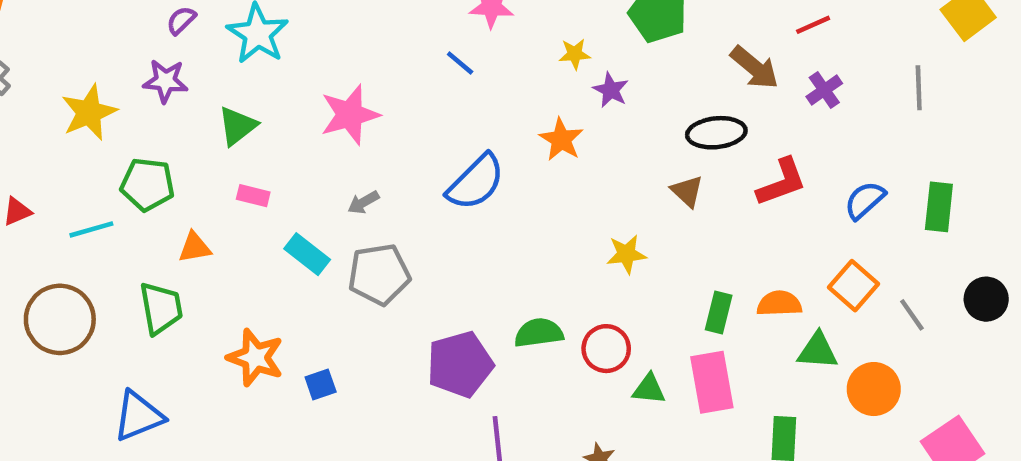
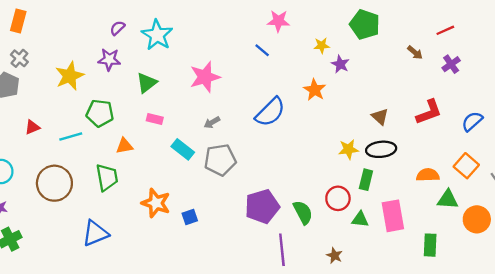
brown arrow: (755, 68) -> (415, 53), size x0.6
black ellipse: (716, 133) -> (381, 149), moved
green rectangle: (719, 313) -> (366, 180), moved
green semicircle: (539, 333) -> (303, 212), moved, turned 70

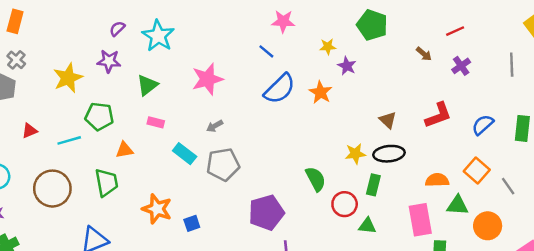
blue semicircle: (270, 112) -> (280, 89), moved
green semicircle: (303, 212) -> (316, 179), moved
pink rectangle: (393, 216) -> (420, 220), moved

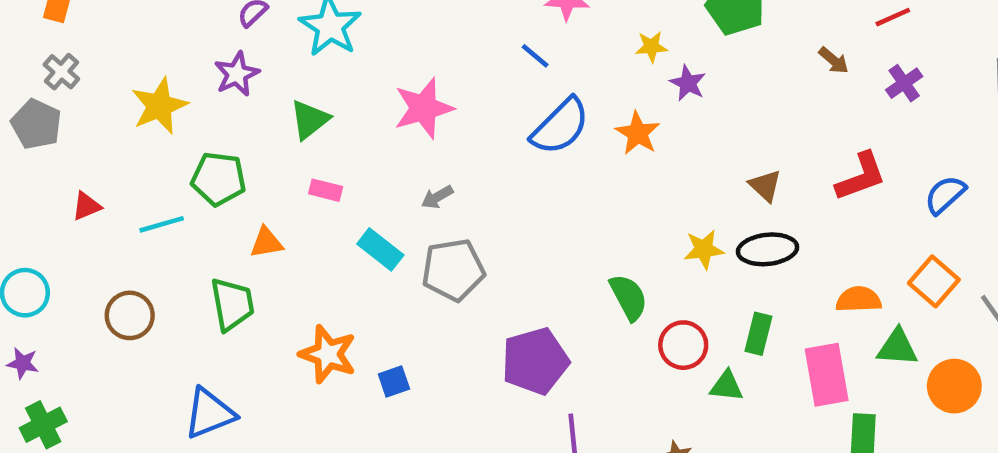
purple star: (109, 61) -> (237, 74), turned -30
green rectangle: (373, 185) -> (758, 334), moved
brown circle: (52, 189) -> (130, 315), size x0.7

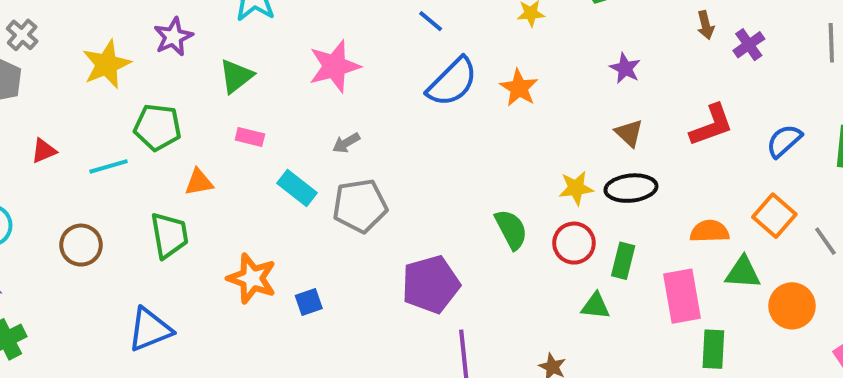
brown arrow: (834, 60) -> (706, 25), moved, turned 36
purple star: (688, 83) -> (625, 68), moved
red circle: (683, 345) -> (574, 243), moved

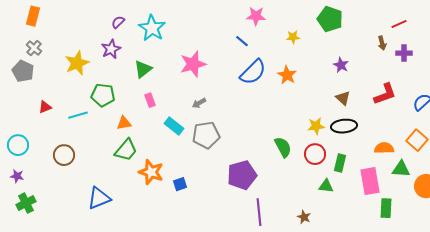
purple cross: (749, 45) -> (404, 53), turned 35
pink rectangle: (250, 137) -> (150, 100), turned 56
green trapezoid: (169, 235) -> (126, 150), moved, turned 50

